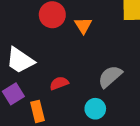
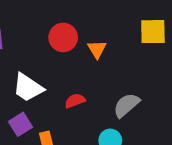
red semicircle: (59, 83) -> (75, 101), moved

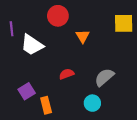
red circle: (63, 37) -> (58, 16), moved
white trapezoid: (28, 87) -> (32, 45), moved

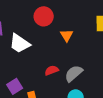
gray semicircle: (104, 77) -> (74, 73), moved

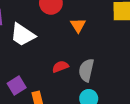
gray semicircle: (74, 73) -> (86, 70), turned -36

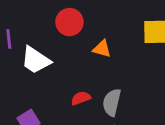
orange triangle: (78, 25) -> (102, 49), turned -42

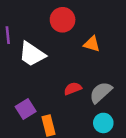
gray semicircle: (112, 102) -> (101, 92), turned 35

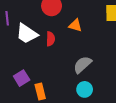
red semicircle: (73, 89) -> (50, 39), moved, turned 112

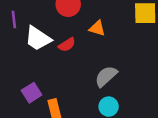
red semicircle: (50, 39) -> (67, 45), turned 56

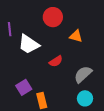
red semicircle: (67, 45) -> (56, 61), moved

